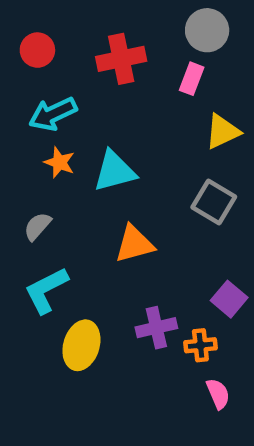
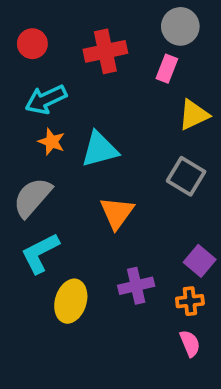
gray semicircle: (37, 226) -> (32, 197), size x1.6
orange triangle: (134, 244) -> (117, 213), turned -39
orange cross: (200, 345) -> (190, 301), moved

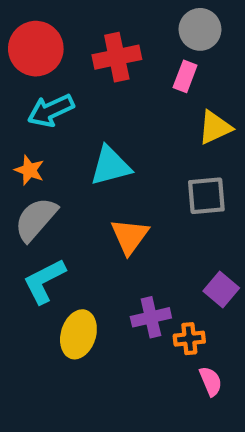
red circle: (32, 44) -> (36, 49), size x1.6
orange star: (52, 142) -> (29, 170), moved
gray square: (186, 176) -> (206, 196), turned -36
orange cross: (190, 301) -> (189, 339), moved

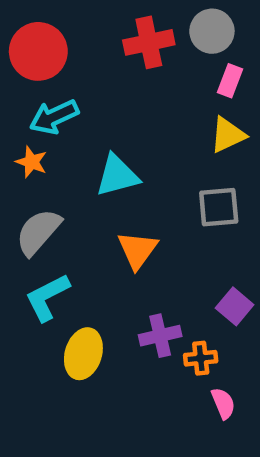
red cross: (117, 57) -> (149, 42), moved
pink rectangle: (185, 76) -> (230, 81), moved
orange star: (29, 170) -> (32, 162), moved

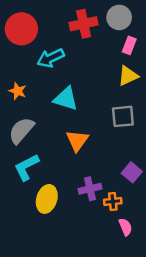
cyan arrow: (54, 117) -> (51, 58), moved
cyan triangle: (117, 175) -> (66, 99), turned 32

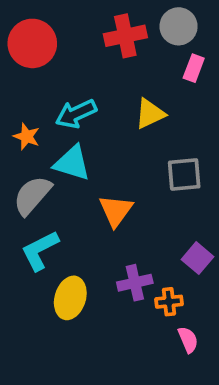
cyan arrow: (51, 58) -> (76, 114), moved
yellow triangle: (128, 76) -> (150, 114), moved
cyan triangle: (66, 99) -> (72, 163), moved

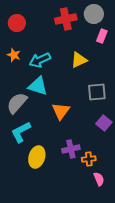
red circle: (32, 43) -> (17, 23), size x0.7
orange star: (27, 136) -> (14, 55), moved
purple square: (197, 258) -> (104, 123), moved

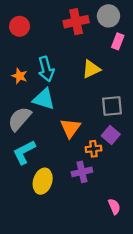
orange star: (14, 55) -> (20, 76), moved
cyan arrow: (40, 60) -> (46, 69), turned -80
purple square: (104, 123) -> (111, 135), moved
orange cross: (89, 159) -> (93, 149), moved

